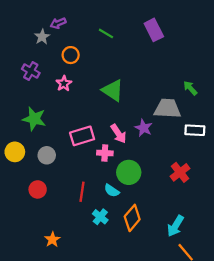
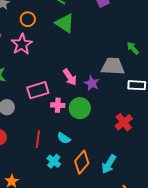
pink star: (64, 84) -> (22, 44), size x1.5
green triangle: (113, 90) -> (65, 23), moved
pink arrow: (118, 134) -> (70, 77), moved
green circle: (129, 172) -> (80, 108), moved
cyan arrow: (175, 226) -> (109, 164), moved

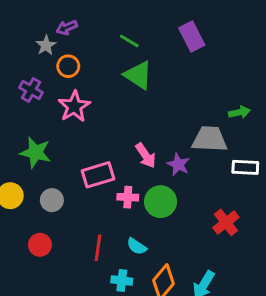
orange circle: (28, 19) -> (68, 66), moved
green arrow: (133, 48) -> (239, 112), turned 120
cyan cross: (54, 161) -> (122, 280), turned -32

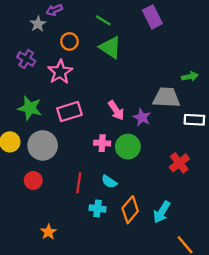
orange circle: (68, 66) -> (69, 41), moved
pink rectangle: (98, 175) -> (69, 112), moved
gray circle: (52, 200) -> (43, 145), size x1.6

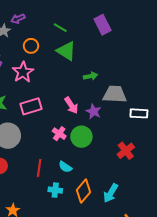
green arrow: (190, 77) -> (91, 76), moved
pink cross: (102, 143) -> (59, 134), turned 32

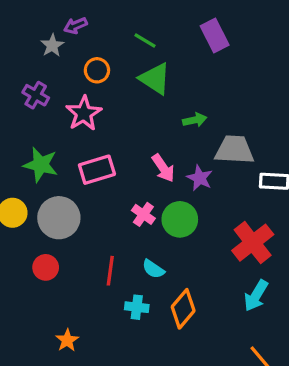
red cross: (126, 151) -> (253, 243), size x1.4
cyan arrow: (111, 193) -> (256, 296), moved

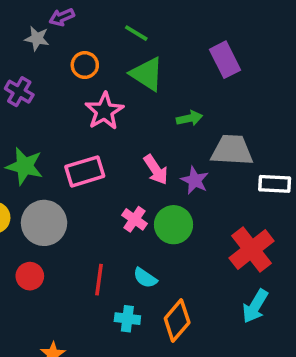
purple rectangle: (215, 36) -> (225, 60), moved
gray star: (52, 45) -> (37, 38), turned -30
pink star: (84, 113) -> (104, 111), moved

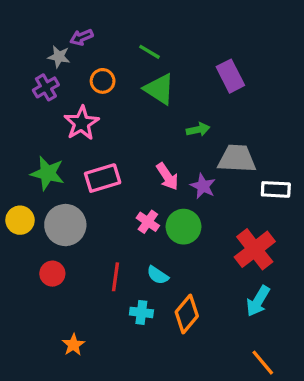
purple cross: (19, 92) -> (46, 87), moved, turned 30
pink star: (104, 111) -> (82, 123), moved

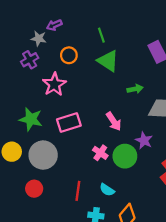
green line: (150, 52) -> (101, 35), turned 40
purple star: (203, 186) -> (144, 140), moved

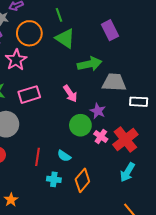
orange circle: (69, 55) -> (29, 33), size x1.6
green arrow: (135, 89) -> (90, 64), size x1.6
pink cross: (100, 153) -> (101, 136), moved

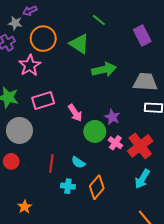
green line: (59, 15) -> (99, 20), moved, turned -32
purple rectangle: (110, 30) -> (142, 35), moved
gray trapezoid: (114, 82) -> (145, 82), moved
pink arrow: (70, 94) -> (75, 113), moved

